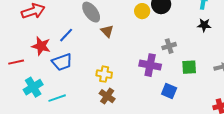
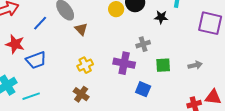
black star: (204, 25) -> (161, 17), moved
blue line: (66, 35) -> (40, 23), moved
yellow cross: (104, 74) -> (85, 65), moved, turned -35

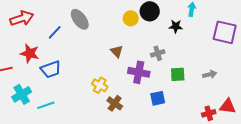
brown triangle: (81, 29) -> (117, 51), moved
yellow cross: (85, 65) -> (100, 85), moved, turned -35
blue square: (143, 89) -> (158, 98), turned -35
brown cross: (81, 94) -> (115, 103), moved

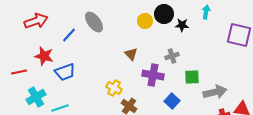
black star: (176, 26) -> (182, 25), moved
gray arrow: (210, 74) -> (215, 92), moved, size x1.6
blue square: (158, 98) -> (172, 101), turned -35

